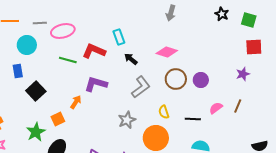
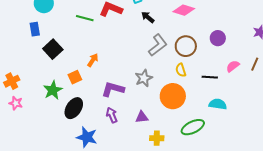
brown circle: (176, 79) -> (186, 46), moved
purple L-shape: (96, 84) -> (113, 89), moved

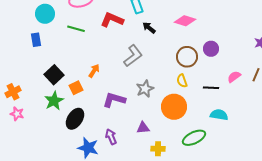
green line: (85, 18) -> (76, 29), moved
purple circle: (218, 38) -> (211, 49), moved
gray L-shape: (158, 45) -> (133, 56), moved
black square: (53, 49) -> (54, 75), moved
purple arrow: (112, 115) -> (111, 137), moved

